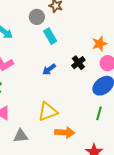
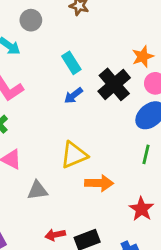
gray circle: (37, 17) -> (31, 20), moved
cyan rectangle: (50, 36) -> (71, 63), moved
black cross: (78, 63) -> (114, 84), size x1.6

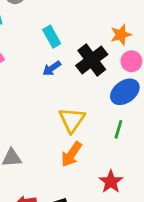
yellow triangle: (74, 155) -> (72, 120), moved, turned -36
orange arrow: (99, 183) -> (71, 154), turned 120

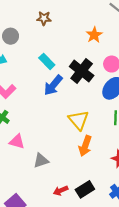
orange star: (121, 35) -> (94, 35), moved
blue arrow: (52, 68) -> (53, 85), size x1.5

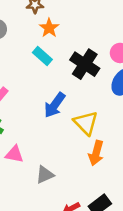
orange star: (94, 35) -> (49, 28), moved
blue arrow: (53, 85) -> (55, 105), moved

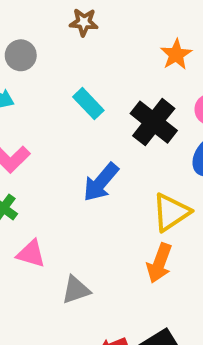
orange star: (49, 28) -> (176, 54), moved
yellow triangle: (86, 123) -> (171, 212), moved, turned 36

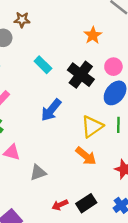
brown star: (84, 22) -> (22, 20), moved
orange arrow: (159, 263) -> (86, 156), turned -70

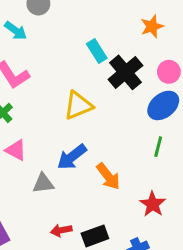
cyan rectangle: (43, 65) -> (97, 51), moved
blue arrow: (51, 110) -> (72, 157), moved
yellow triangle: (92, 127) -> (78, 105), moved

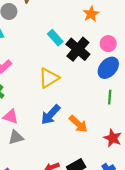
gray triangle: (43, 183) -> (16, 137), moved

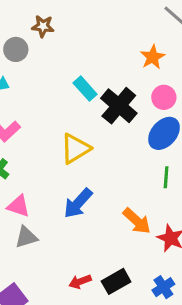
orange star: (91, 14) -> (153, 57), moved
orange arrow: (78, 124) -> (137, 221), moved

